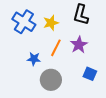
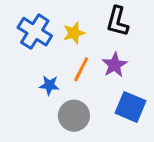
blue square: (90, 74) -> (130, 107), size x1.5

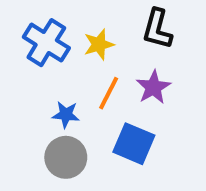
blue square: (130, 107) -> (134, 144), moved
gray circle: (74, 116) -> (66, 157), moved

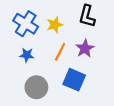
blue star: (66, 115) -> (27, 55), moved

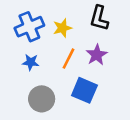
blue cross: (26, 24) -> (29, 27), turned 35

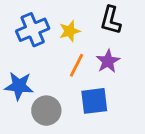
blue star: (31, 62) -> (19, 86), moved, size x1.5
blue square: (84, 90) -> (94, 101), turned -30

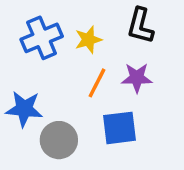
purple star: (108, 61) -> (137, 78), turned 30

